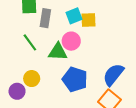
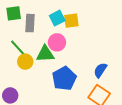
blue semicircle: (113, 75) -> (100, 70), size x0.7
yellow circle: (32, 79) -> (25, 62), moved
blue pentagon: (75, 79) -> (64, 78), turned 30

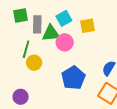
yellow square: (71, 21) -> (88, 26), moved
green line: (18, 48) -> (26, 49), turned 60
green triangle: (45, 54) -> (51, 33), moved

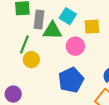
cyan square: (64, 18) -> (68, 16), turned -35
pink circle: (65, 42) -> (75, 46), moved

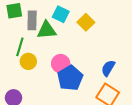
yellow square: (92, 27) -> (86, 22), turned -35
pink circle: (75, 46) -> (61, 64), moved

